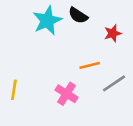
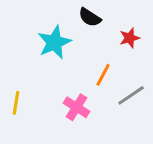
cyan star: (47, 21) -> (54, 42), moved
orange line: (90, 65) -> (103, 75), turned -48

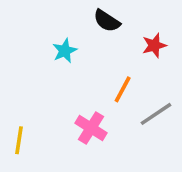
cyan star: (54, 42) -> (65, 51), size x0.6
yellow line: (16, 103) -> (19, 140), moved

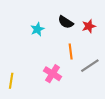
black semicircle: (107, 21) -> (66, 22), moved
orange line: (123, 89) -> (71, 51), turned -35

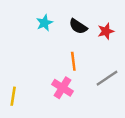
cyan star: (37, 29) -> (44, 23), moved
orange line: (71, 51) -> (73, 61), moved

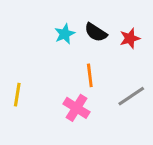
cyan star: (44, 23) -> (65, 34), moved
yellow line: (13, 96) -> (17, 95), moved

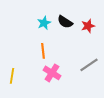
orange line: (90, 75) -> (43, 51), moved
yellow line: (17, 95) -> (12, 76), moved

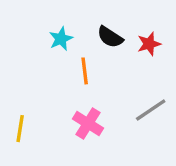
cyan star: (44, 23) -> (61, 39), moved
orange line: (43, 51) -> (85, 71), moved

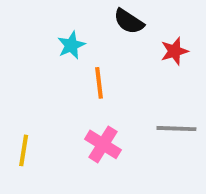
black semicircle: (110, 37) -> (129, 21), moved
gray line: (151, 110) -> (176, 129), turned 36

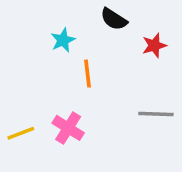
pink cross: (103, 144) -> (68, 128), moved
yellow line: (24, 150) -> (21, 133), turned 60

